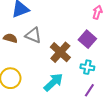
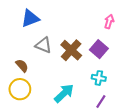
brown semicircle: (10, 38) -> (22, 66), moved, turned 32
brown cross: (60, 52) -> (71, 50), moved

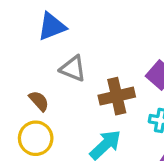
brown cross: (71, 50) -> (117, 96), moved, turned 35

